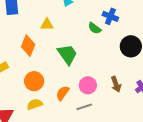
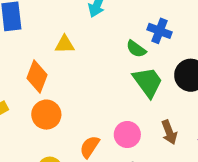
green trapezoid: (67, 54) -> (148, 82), moved
orange circle: (34, 81) -> (46, 115), moved

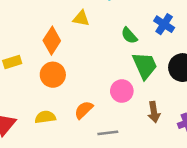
green semicircle: (136, 49) -> (129, 36), moved
pink circle: (127, 135) -> (122, 91), moved

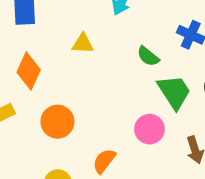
orange diamond: (52, 41) -> (29, 71), moved

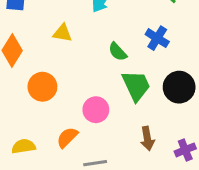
orange circle: (57, 122) -> (42, 87), moved
pink circle: (149, 129) -> (96, 110), moved

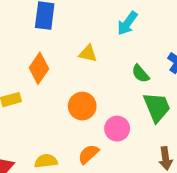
orange circle: (42, 87) -> (82, 106), moved

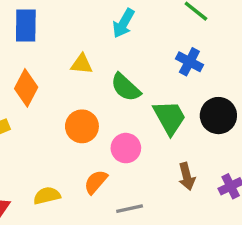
green semicircle: (140, 74) -> (126, 87), moved, size x1.4

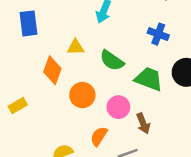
orange diamond: (26, 88) -> (52, 70), moved
green trapezoid: (170, 117) -> (149, 79), turned -32
brown arrow: (187, 176) -> (143, 123), moved

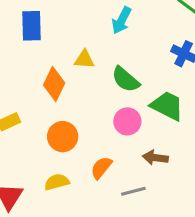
orange circle: (82, 95) -> (63, 137), moved
pink circle: (118, 107) -> (127, 121), moved
brown arrow: (143, 123) -> (155, 158), turned 114

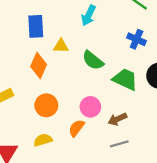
blue rectangle: (31, 26) -> (36, 26), moved
pink circle: (127, 121) -> (90, 107), moved
brown arrow: (155, 158) -> (117, 119), turned -30
gray line: (133, 191) -> (119, 144), moved

